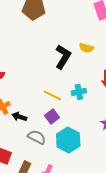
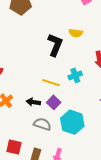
black arrow: (19, 117) -> (33, 102), moved

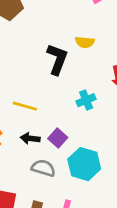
yellow line: (51, 83) -> (25, 106), moved

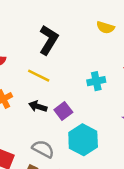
black L-shape: (57, 59) -> (49, 40), moved
gray semicircle: (43, 168) -> (43, 149), moved

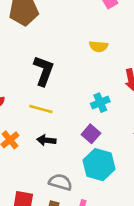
purple square: (63, 111) -> (91, 134), moved

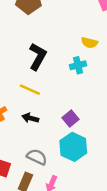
cyan cross: (100, 103) -> (78, 65), moved

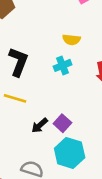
black arrow: (30, 118) -> (40, 125), moved, turned -49

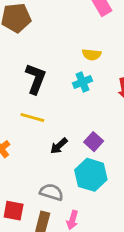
purple square: (62, 123) -> (94, 142), moved

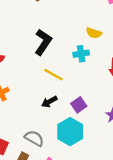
yellow line: (32, 117) -> (53, 75), moved

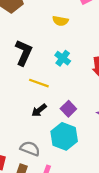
yellow semicircle: (94, 33) -> (60, 21), moved
cyan cross: (81, 54) -> (63, 58), turned -35

